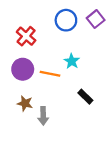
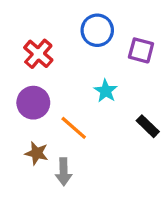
purple square: (96, 19) -> (141, 50), moved, turned -36
orange line: (50, 74) -> (74, 128), moved, turned 30
black rectangle: (85, 97) -> (148, 126), moved

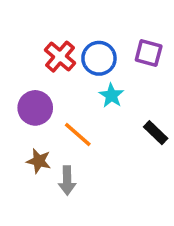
blue circle: (97, 30) -> (99, 58), moved
red cross: (38, 54) -> (60, 57), moved

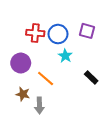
red cross: (60, 57) -> (35, 33), turned -36

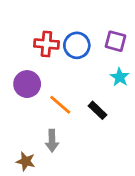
cyan star: (65, 56) -> (120, 77), moved
black rectangle: (91, 78) -> (98, 110), moved
brown star: (23, 94) -> (26, 161), moved

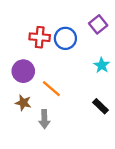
purple square: (116, 41) -> (98, 24), moved, turned 36
black rectangle: (98, 110) -> (101, 106), moved
brown star: (26, 161) -> (23, 103), moved

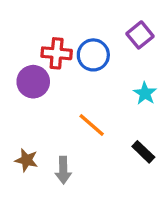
purple circle: (23, 71) -> (33, 82), moved
orange line: (51, 89) -> (92, 125), moved
brown star: (23, 103) -> (27, 160), moved

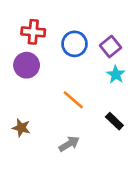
purple square: (140, 35) -> (110, 47), moved
red cross: (57, 53) -> (33, 32), moved
gray arrow: (63, 170) -> (69, 144), moved, turned -120

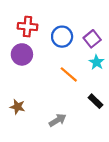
orange line: (73, 100) -> (69, 74), moved

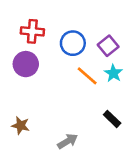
orange line: (69, 74) -> (87, 76), moved

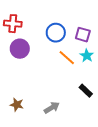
red cross: (32, 31) -> (13, 24), moved
purple square: (108, 46) -> (83, 35), turned -35
brown star: (21, 125) -> (17, 105), moved

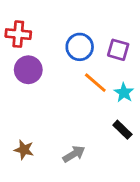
cyan star: (87, 56) -> (124, 93), moved

